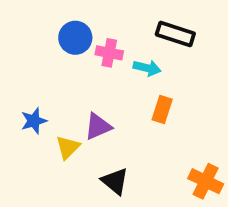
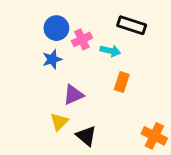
pink cross: (109, 53) -> (82, 39), turned -36
blue star: (34, 121) -> (52, 59), moved
yellow triangle: (68, 147) -> (59, 122), moved

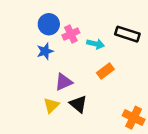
black rectangle: (132, 25) -> (127, 34), moved
orange rectangle: (122, 82) -> (105, 71), turned 35
black triangle: (86, 136) -> (78, 104), moved

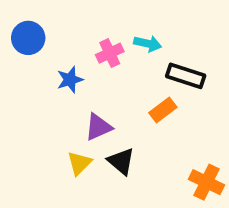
blue circle: (49, 24) -> (28, 38), moved
black rectangle: (127, 34) -> (186, 76), moved
cyan arrow: (96, 44) -> (148, 44), moved

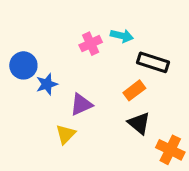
blue circle: (28, 38) -> (23, 65), moved
blue star: (70, 80) -> (47, 84), moved
black triangle: (121, 161) -> (139, 123), moved

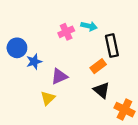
black rectangle: (153, 62) -> (112, 46), turned 60

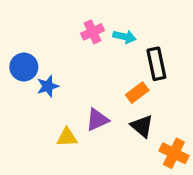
pink cross: (66, 32) -> (93, 32), moved
purple triangle: (59, 76) -> (97, 120), moved
yellow triangle: (48, 98) -> (67, 137), turned 42

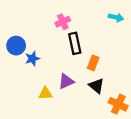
cyan arrow: (124, 37) -> (116, 17), moved
black rectangle: (156, 64) -> (75, 43), moved
orange rectangle: (137, 93) -> (93, 63), turned -32

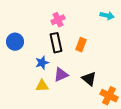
black rectangle: (75, 43) -> (56, 43), moved
blue star: (32, 59) -> (42, 63), moved
orange rectangle: (93, 63) -> (81, 45), moved

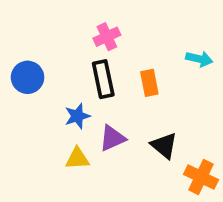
cyan arrow: (107, 16) -> (199, 59), moved
orange rectangle: (81, 45) -> (149, 83), turned -32

